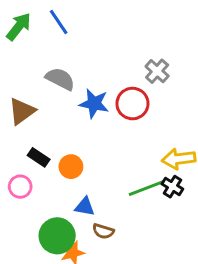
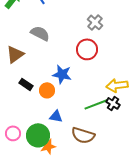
gray cross: (157, 71) -> (95, 22), moved
blue star: (94, 104) -> (62, 74), moved
pink circle: (20, 187) -> (13, 133), moved
brown semicircle: (103, 231) -> (83, 135), moved, size x1.6

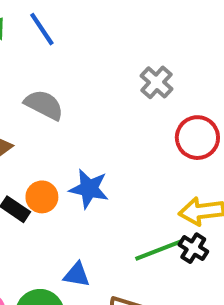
red circle: (87, 49) -> (197, 138), moved
orange circle: (47, 90) -> (42, 197), moved

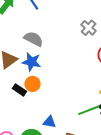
blue star: (89, 189) -> (31, 62), moved

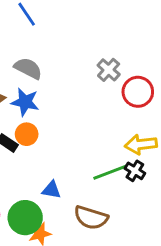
gray cross: (89, 28) -> (109, 70), moved

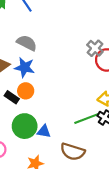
gray cross: (109, 70) -> (95, 48), moved
green circle: (25, 218) -> (25, 126), moved

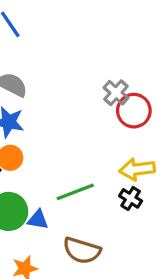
green line: (86, 119) -> (75, 192), moved

